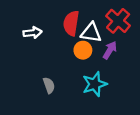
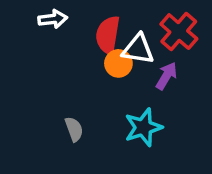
white arrow: (33, 33) -> (53, 19), moved
orange circle: (83, 50) -> (118, 63), moved

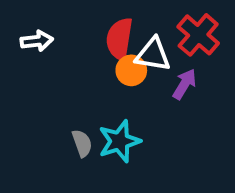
white arrow: (53, 19) -> (37, 41), moved
cyan star: (143, 127) -> (119, 141), moved

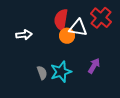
white arrow: (37, 41) -> (24, 35), moved
purple arrow: (184, 84) -> (94, 66), moved

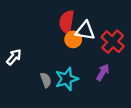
red cross: (101, 18) -> (113, 42), moved
white arrow: (24, 35) -> (14, 57), moved, turned -42

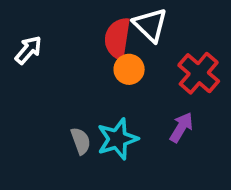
white triangle: (85, 31) -> (150, 25), moved, turned 35
white arrow: (14, 57) -> (28, 50), moved

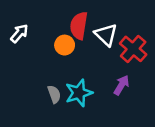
white triangle: (150, 25) -> (106, 35), moved
orange circle: (129, 69) -> (65, 45), moved

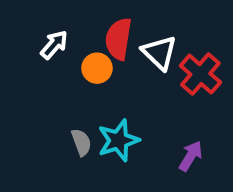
white arrow: (19, 33) -> (54, 45), moved
purple arrow: (121, 85) -> (191, 156), moved

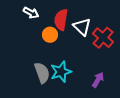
white arrow: (54, 45) -> (31, 13), moved, turned 77
gray semicircle: (81, 142) -> (42, 73), size x1.5

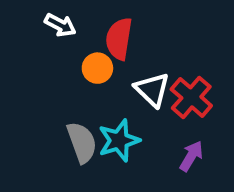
white triangle: (82, 27) -> (152, 90), moved
red cross: (103, 38) -> (191, 97), moved

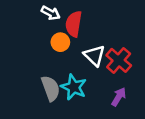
white arrow: (60, 25) -> (51, 13), moved
cyan star: (119, 140) -> (74, 87), turned -30

